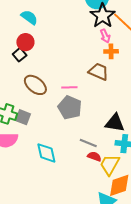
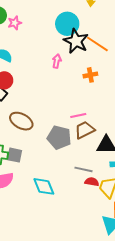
pink arrow: (105, 36) -> (57, 61), moved, turned -136
brown trapezoid: (99, 72) -> (85, 130), moved, turned -40
pink line: (69, 87) -> (78, 115), moved

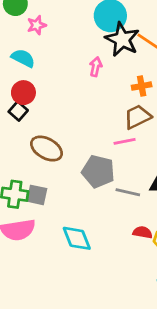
pink star: (15, 23) -> (37, 25), moved
brown trapezoid: (85, 130) -> (137, 117), moved
gray line: (84, 169) -> (128, 192), moved

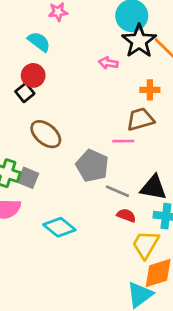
pink arrow: (96, 67) -> (108, 63), turned -102
red semicircle: (142, 232) -> (126, 215), moved
cyan diamond: (77, 238) -> (59, 227), turned -40

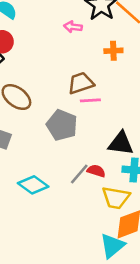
brown trapezoid: (140, 119) -> (81, 83), moved
gray line: (117, 191) -> (79, 174), moved, turned -70
yellow trapezoid: (146, 244) -> (116, 198), turned -108

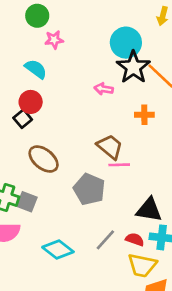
brown trapezoid: (81, 83) -> (110, 147), turned 56
red semicircle: (96, 171) -> (135, 239), moved

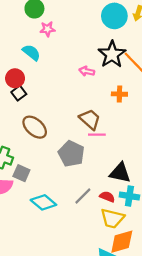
cyan circle: (126, 43) -> (114, 16), moved
red circle: (31, 102) -> (15, 78), moved
gray square: (27, 202) -> (21, 173), moved

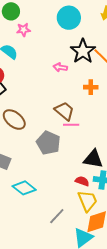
cyan circle: (114, 16) -> (69, 18), moved
gray line: (83, 196) -> (57, 216), moved
yellow trapezoid: (112, 218) -> (87, 201), turned -125

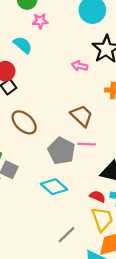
pink line: (71, 125) -> (87, 144), moved
cyan diamond: (24, 188) -> (54, 187), moved

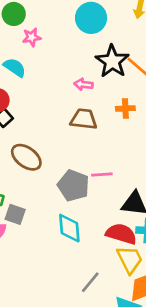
brown trapezoid: (82, 116) -> (84, 119), moved, turned -30
cyan diamond: (54, 187) -> (69, 228), turned 50
red semicircle: (97, 196) -> (121, 234), size x1.6

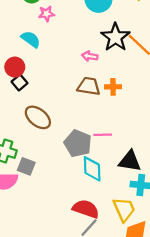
orange cross: (125, 108) -> (113, 87), moved
cyan diamond: (69, 228) -> (92, 169), moved
red semicircle: (121, 234) -> (86, 209), moved

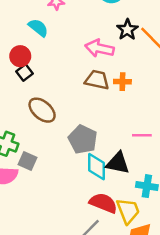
black star: (115, 37) -> (127, 30), size x0.7
pink arrow: (90, 56) -> (99, 48), size x1.6
pink line: (103, 135) -> (142, 135), moved
black triangle: (130, 161) -> (118, 163), moved
red semicircle: (86, 209) -> (103, 203), moved

